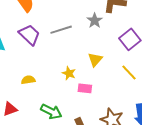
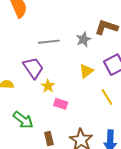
purple trapezoid: (29, 35) -> (33, 68), moved
yellow triangle: (95, 60) -> (86, 71), moved

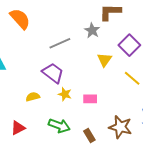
yellow star: (48, 86) -> (65, 94), moved

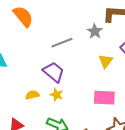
yellow star: (65, 94) -> (57, 95), moved
pink rectangle: (90, 99) -> (104, 98), moved, size x1.5

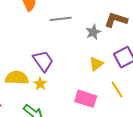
gray line: (62, 43) -> (61, 19), moved
yellow semicircle: (32, 95) -> (17, 78), size x1.6

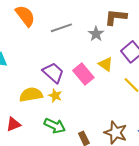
yellow triangle: (96, 64) -> (106, 64), turned -35
pink rectangle: (86, 99) -> (83, 74), moved, turned 45

